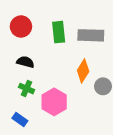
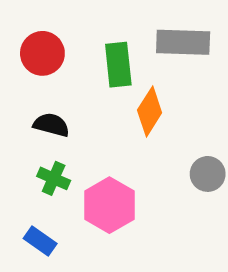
gray rectangle: (91, 35) -> (183, 42), moved
orange diamond: (83, 71) -> (150, 111), moved

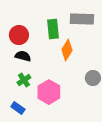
red circle: (42, 53) -> (19, 35), moved
green cross: (54, 178) -> (24, 80), turned 32

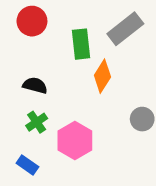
gray rectangle: (82, 19) -> (125, 29), turned -40
red circle: (19, 35) -> (32, 21), moved

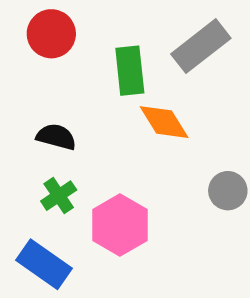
orange diamond: (102, 76) -> (164, 122), turned -64
blue rectangle: (27, 165) -> (44, 264), size x1.5

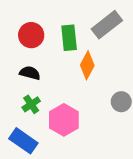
red circle: (51, 34) -> (31, 35), moved
orange diamond: (164, 122) -> (87, 65), turned 60

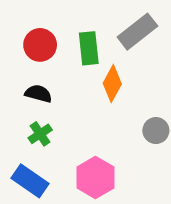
pink hexagon: (64, 120) -> (95, 178), moved

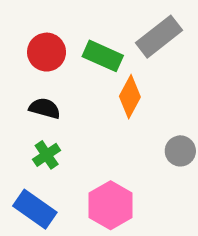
green rectangle: (89, 48) -> (103, 56), turned -60

